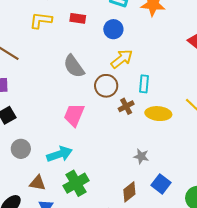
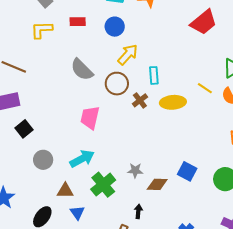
gray star: (141, 156) -> (135, 170), moved
brown diamond: (129, 192) -> (157, 184), turned 50

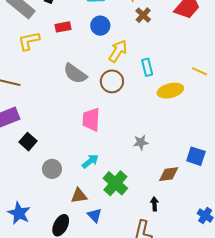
brown cross: (140, 100) -> (143, 15), moved
cyan arrow: (82, 159) -> (90, 161), size x0.7
gray star: (135, 170) -> (141, 142), moved

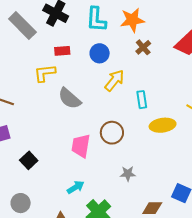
yellow L-shape: (29, 41) -> (45, 73), moved
brown circle: (112, 81) -> (112, 133), moved
black square: (28, 142) -> (29, 160), moved
gray circle: (52, 169) -> (21, 203), moved

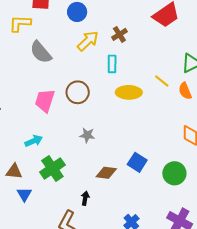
brown cross: (143, 47) -> (119, 34), moved

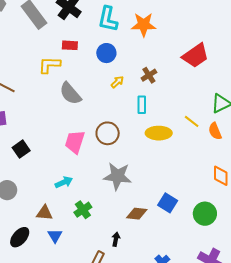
yellow arrow: (88, 41) -> (117, 82), size x0.6
gray star: (87, 135) -> (117, 176), size x1.8
green cross: (52, 169) -> (83, 210), size x0.7

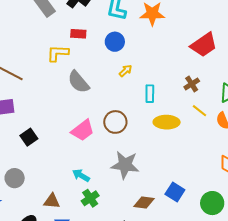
brown cross: (149, 75) -> (192, 84), moved
pink trapezoid: (75, 142) -> (83, 130), turned -145
cyan arrow: (64, 182) -> (81, 175), moved, turned -126

